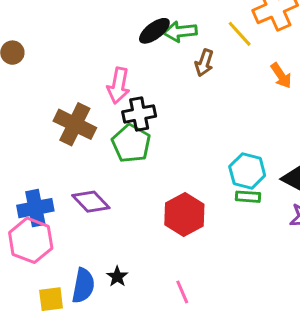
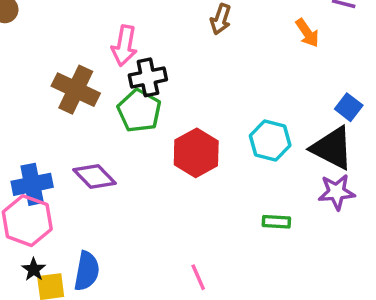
green rectangle: (248, 197) -> (276, 222), moved
red hexagon: (184, 214) -> (196, 153), moved
black star: (117, 277) -> (34, 269), moved

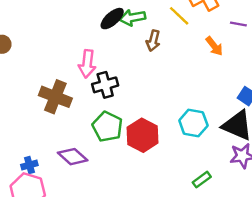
green pentagon: (139, 111) -> (107, 127), moved
blue cross: (32, 184) -> (29, 165), size x0.6
green rectangle: (276, 222) -> (202, 180), turned -36

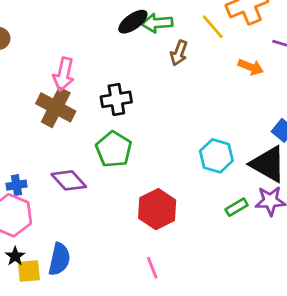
orange arrow: (214, 46) -> (251, 67), turned -36
pink arrow: (87, 64) -> (64, 74), moved
red hexagon: (143, 135) -> (157, 209), moved
green rectangle: (202, 180) -> (237, 207), moved

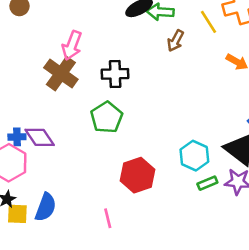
cyan hexagon: (216, 156) -> (194, 156), moved
purple diamond: (69, 180) -> (40, 137), moved
pink line: (152, 268) -> (108, 218), moved

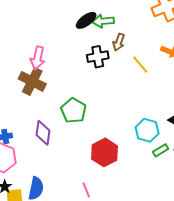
yellow line: (209, 22) -> (140, 65), moved
black cross: (115, 74) -> (98, 57), moved
purple diamond: (40, 137) -> (43, 133), moved, turned 50

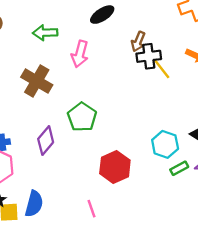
green arrow: (103, 21) -> (45, 33), moved
black cross: (98, 57) -> (149, 56), moved
pink arrow: (38, 58) -> (80, 54), moved
purple diamond: (43, 133) -> (46, 141), turned 30

